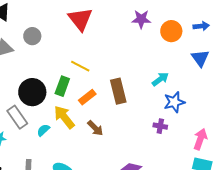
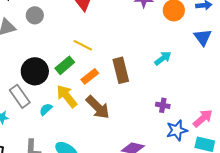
green rectangle: (62, 86) -> (65, 65), turned 30
blue star: (174, 102) -> (177, 130), moved
brown arrow: (95, 128) -> (98, 107), size x1.5
pink arrow: (200, 139) -> (203, 118), turned 30

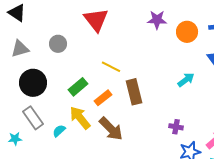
gray circle: (35, 15) -> (58, 44), moved
yellow line: (83, 45) -> (111, 67), moved
cyan arrow: (163, 58) -> (186, 80), moved
black circle: (35, 71) -> (33, 83), moved

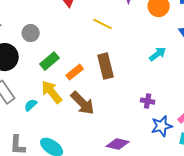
gray circle: (58, 44) -> (31, 33), moved
yellow line: (111, 67) -> (103, 24), moved

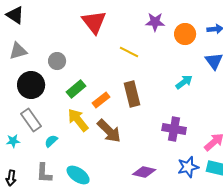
purple cross: (148, 101) -> (174, 129), size x1.6
cyan semicircle: (31, 105) -> (51, 141), moved
blue star: (162, 126) -> (188, 167), moved

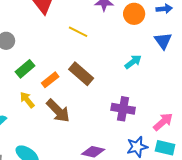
brown rectangle: (132, 94) -> (81, 74), turned -35
yellow arrow: (78, 120) -> (27, 100), size x0.7

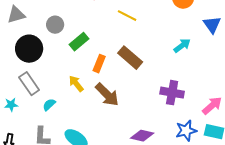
green rectangle: (25, 69) -> (79, 42), moved
orange rectangle: (50, 80) -> (99, 64), turned -30

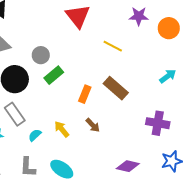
green rectangle: (79, 42) -> (54, 75), moved
yellow arrow: (76, 84) -> (62, 129), moved
brown arrow: (107, 95) -> (93, 125), size x0.6

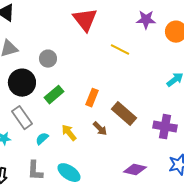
green rectangle: (54, 75) -> (54, 95), moved
brown rectangle: (116, 88) -> (124, 114), moved

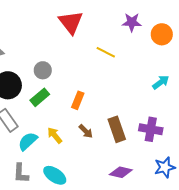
gray circle: (48, 59) -> (43, 70), moved
brown rectangle: (124, 114) -> (117, 129), moved, turned 30
cyan semicircle: (42, 139) -> (28, 141), size x1.5

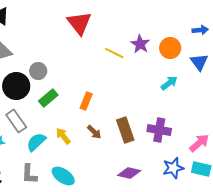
purple star: (132, 22) -> (140, 44), moved, turned 30
orange circle: (162, 34) -> (170, 48), moved
gray circle: (43, 70) -> (38, 71), moved

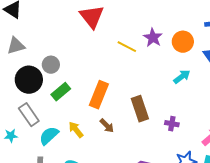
orange rectangle: (86, 101) -> (99, 95), size x1.5
brown rectangle: (125, 130) -> (140, 109), moved
purple cross: (159, 130) -> (172, 124), size x0.6

